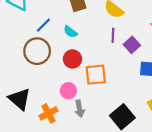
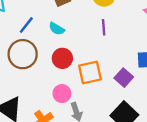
purple square: (132, 45) -> (124, 78), moved

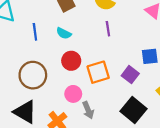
blue line: (26, 25) -> (35, 32), turned -42
brown circle: (23, 54) -> (33, 75), moved

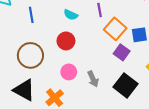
cyan semicircle: (64, 33) -> (71, 15), moved
orange square: (98, 72) -> (115, 29), moved, turned -30
gray arrow: (88, 110) -> (93, 79), moved

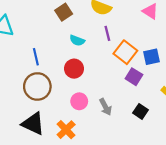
blue line: (31, 15) -> (36, 57), moved
black square: (126, 85) -> (140, 111), size x0.6

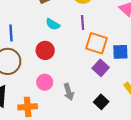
orange square: (125, 52) -> (96, 43), turned -30
orange cross: (66, 130) -> (28, 107), turned 30

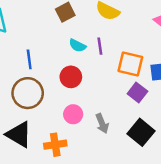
purple line: (83, 22) -> (100, 46), moved
black square: (101, 102) -> (141, 132), size x1.5

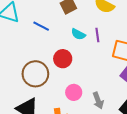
blue line: (29, 59) -> (41, 26), moved, turned -56
red circle: (71, 77) -> (63, 59), moved

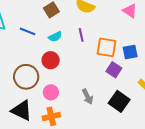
cyan semicircle: (78, 34) -> (55, 37), moved, turned -48
pink circle: (74, 92) -> (51, 92), moved

